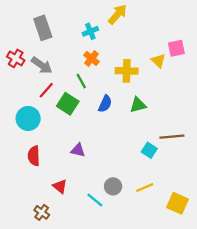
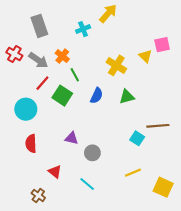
orange cross: (92, 58) -> (62, 56), moved
yellow cross: (127, 71) -> (116, 65), turned 30
gray circle: (113, 186) -> (92, 153), moved

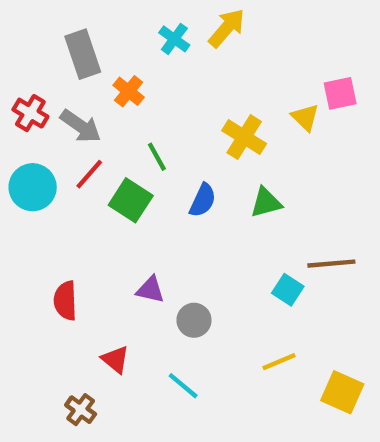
cyan cross: (83, 29) -> (174, 39), moved, turned -32
orange cross: (62, 56) -> (129, 91), moved
cyan circle: (26, 109) -> (33, 187), moved

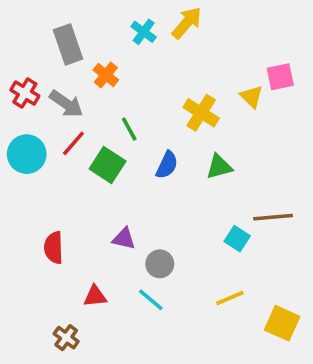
red triangle: (115, 359) -> (95, 296), turned -45
cyan line: (183, 386) -> (151, 300), moved

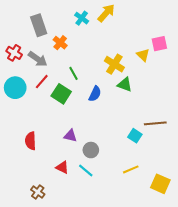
green triangle: (219, 167) -> (125, 85), moved, turned 35
red triangle: (95, 296) -> (62, 167), moved, turned 32

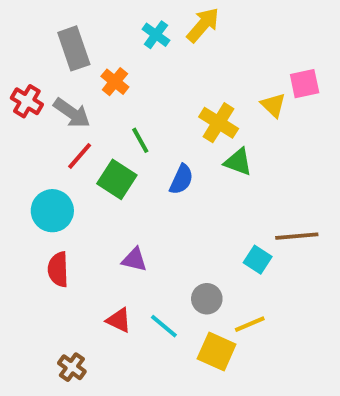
cyan circle: (15, 88) -> (52, 211), moved
gray circle: (91, 150) -> (207, 299), moved
yellow square: (160, 184) -> (217, 352), moved

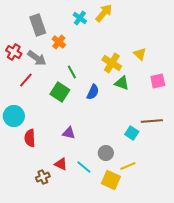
pink square: (305, 84) -> (158, 81), moved
red line: (80, 156) -> (26, 80), moved
cyan circle: (52, 211) -> (14, 116), moved
brown cross: (72, 367) -> (43, 177), moved, turned 32

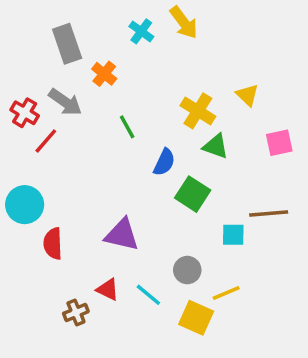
yellow arrow: (104, 13) -> (184, 23), turned 102
red cross: (14, 52) -> (25, 113), moved
green square: (60, 92) -> (193, 194), moved
purple triangle: (69, 133) -> (122, 235), size x1.5
cyan square: (132, 133) -> (233, 235), turned -32

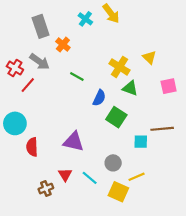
green line: (127, 127) -> (77, 77), turned -32
red triangle: (108, 289) -> (65, 175), turned 32

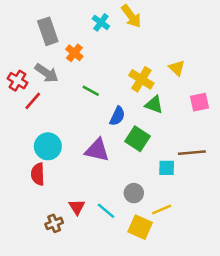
cyan circle: (15, 123) -> (48, 146), moved
purple triangle: (74, 142) -> (97, 150), moved

